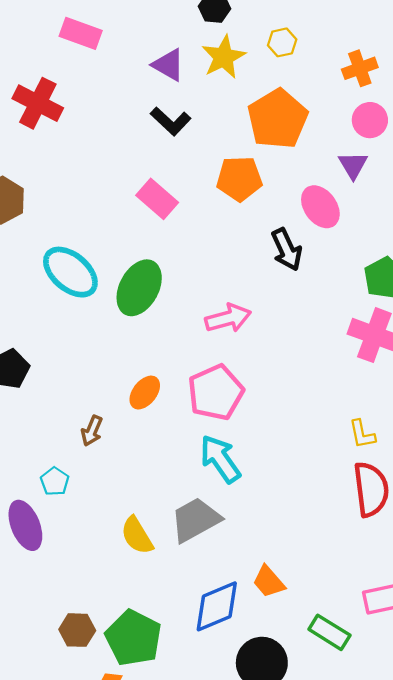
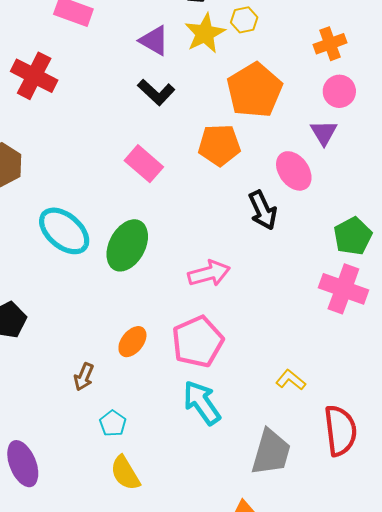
yellow hexagon: (282, 42) -> (244, 20), moved
yellow L-shape: (362, 434) -> (291, 380), moved, turned 140
cyan pentagon: (55, 481) -> (113, 423), moved
gray trapezoid: (195, 520) -> (271, 452), moved, turned 135

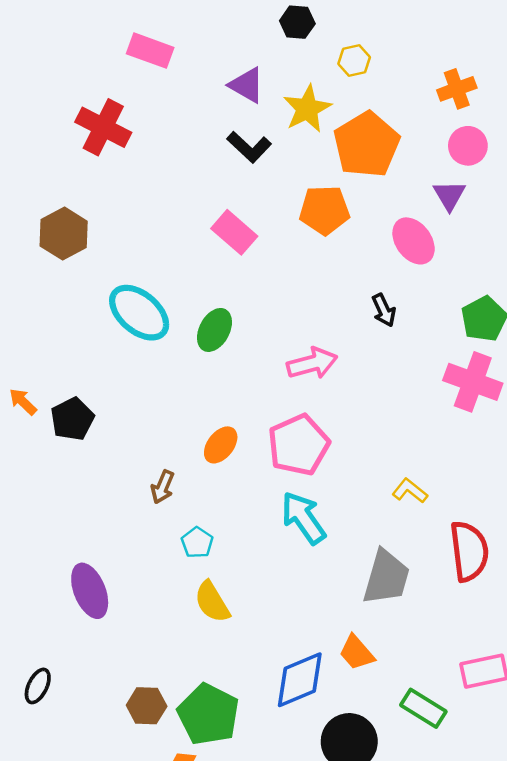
yellow star: (205, 33) -> (307, 109), moved
black arrow: (263, 210) -> (384, 310), moved, size x0.7
green ellipse: (127, 245) -> (214, 330), size x0.7

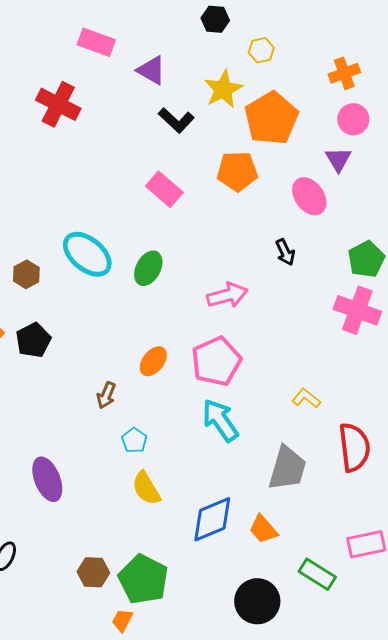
purple triangle: (247, 85) -> (151, 70), moved
brown hexagon: (64, 234) -> (26, 274), moved, size x0.7
blue diamond: (300, 680) -> (212, 519), moved

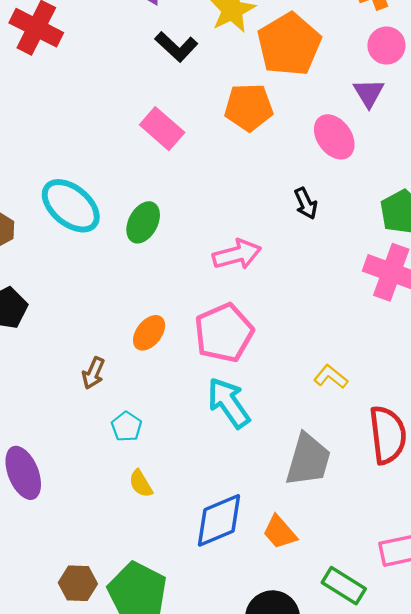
yellow semicircle: (146, 488) -> (141, 484), size x0.7

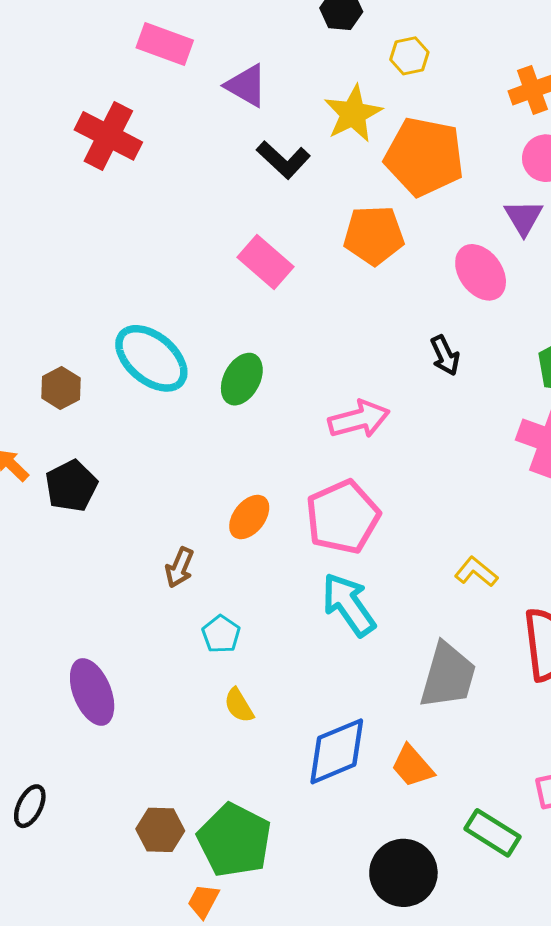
orange pentagon: (289, 44) -> (424, 157), turned -30

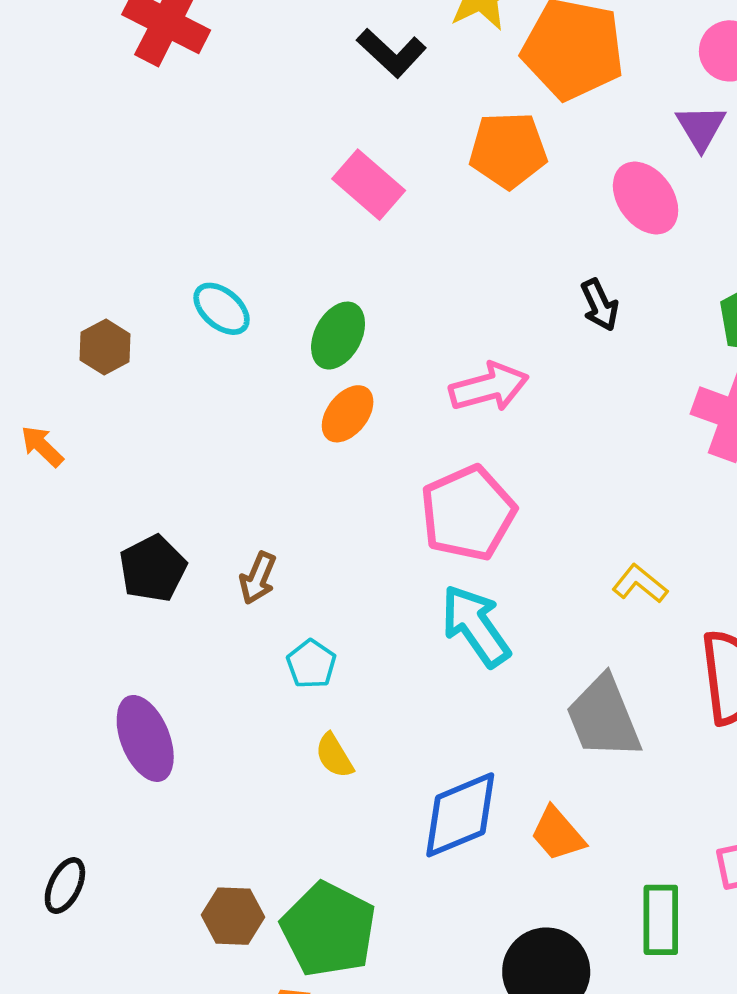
cyan ellipse: (151, 358) -> (222, 309), size x0.6
black pentagon: (71, 486) -> (153, 569), moved
orange ellipse: (249, 517) -> (348, 414), moved
gray trapezoid: (448, 676) -> (604, 717), turned 142
green rectangle: (492, 833) -> (661, 920), turned 58

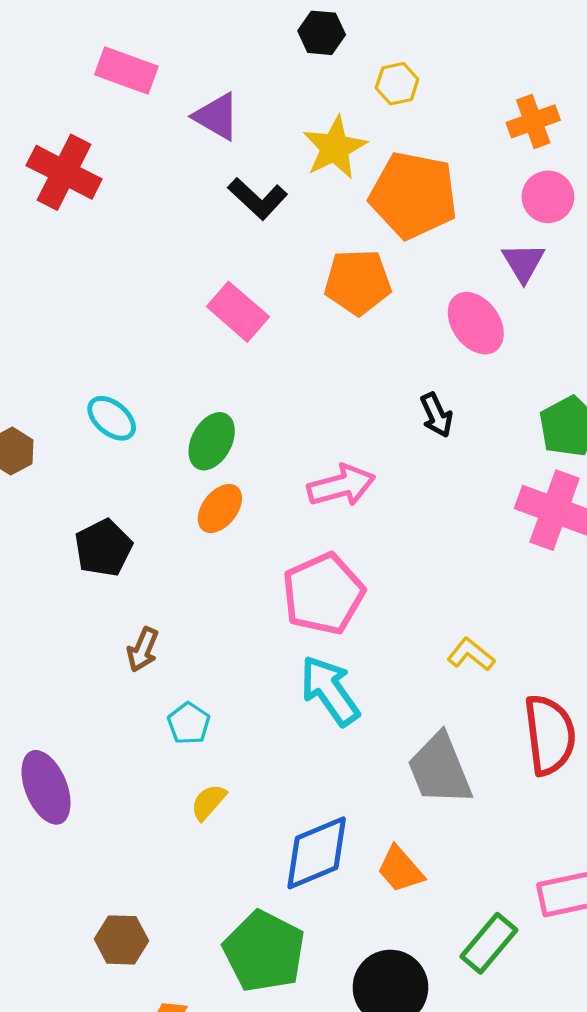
black pentagon: (153, 569) -> (103, 548), moved
yellow semicircle: (334, 756) -> (208, 802), turned 72
green rectangle: (661, 920) -> (489, 943), turned 40
green pentagon: (328, 929) -> (264, 951), moved

